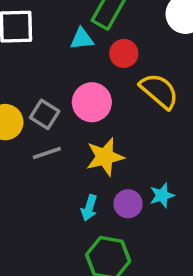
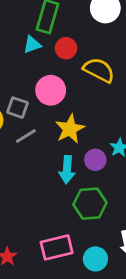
cyan arrow: (89, 208) -> (67, 170), size x1.4

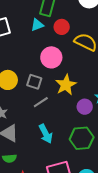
gray square: (17, 108) -> (34, 82), moved
gray line: (26, 136) -> (41, 102), moved
cyan arrow: (67, 170) -> (46, 134), moved, turned -30

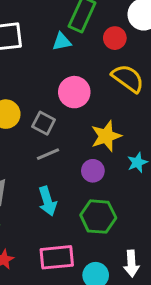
red circle: (62, 27) -> (115, 38), moved
yellow star: (66, 85) -> (106, 136), moved
purple circle: (85, 107) -> (93, 171), moved

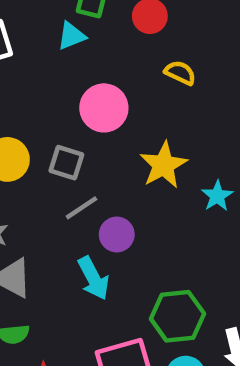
yellow semicircle: (128, 78) -> (180, 73), size x0.6
purple circle: (93, 171) -> (117, 235), moved
green hexagon: (98, 217) -> (177, 316), moved

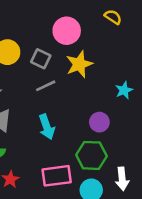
yellow star: (163, 165) -> (79, 64), moved
purple circle: (117, 235) -> (99, 122), moved

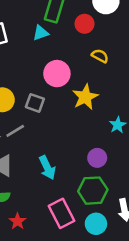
yellow star: (79, 64) -> (85, 97), moved
gray line: (46, 86) -> (15, 131), moved
pink rectangle: (57, 176) -> (61, 213), turned 76

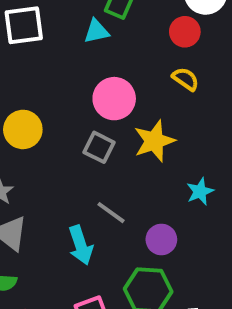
red circle: (85, 24) -> (185, 32), moved
gray square: (35, 103) -> (99, 147), moved
gray line: (15, 131) -> (111, 213), moved, turned 60

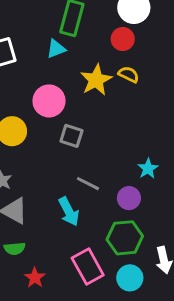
pink circle: (114, 99) -> (49, 101), moved
yellow star: (154, 141) -> (96, 80), moved
cyan star: (200, 191) -> (148, 169), moved

